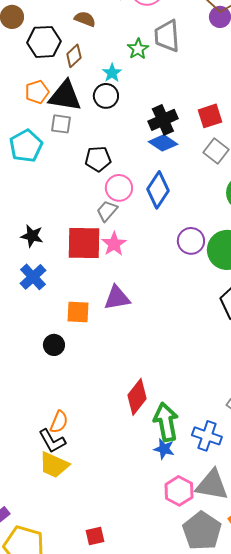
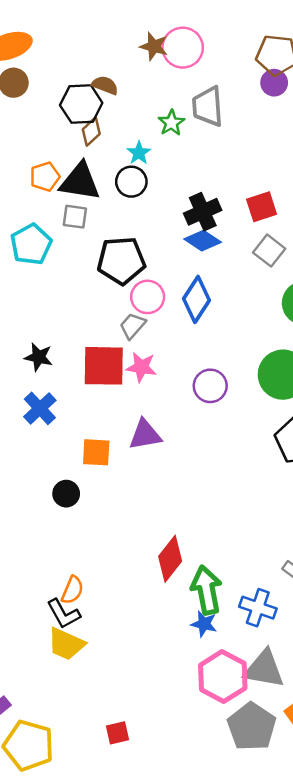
black hexagon: (44, 42) -> (81, 104), moved
black pentagon: (98, 159) -> (121, 261), size x1.5
purple circle: (191, 241) -> (210, 386), moved
pink star: (114, 244) -> (141, 367), turned -30
pink hexagon: (179, 491) -> (223, 677), size x1.4

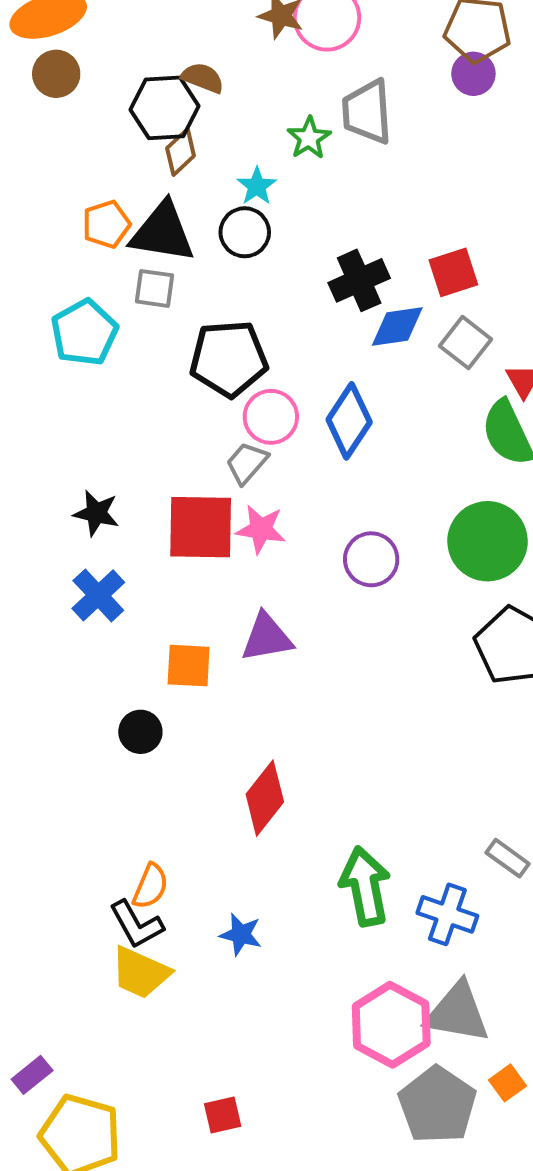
blue diamond: (203, 241) -> (397, 327), moved, turned -42
red diamond: (170, 559) -> (265, 798), moved
blue star: (204, 624) -> (241, 934), moved

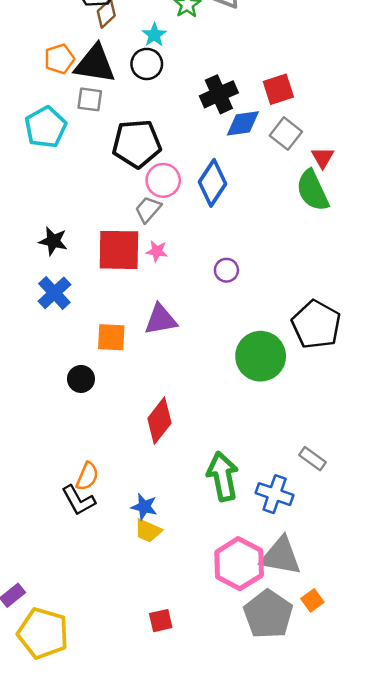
pink star: (261, 529) -> (157, 251), size x0.7
green circle: (488, 541) -> (261, 356), moved
purple circle: (371, 559) -> (226, 270), size x0.7
yellow trapezoid: (140, 973) -> (148, 531), moved, size x0.7
red square: (223, 1115) -> (161, 621), moved

